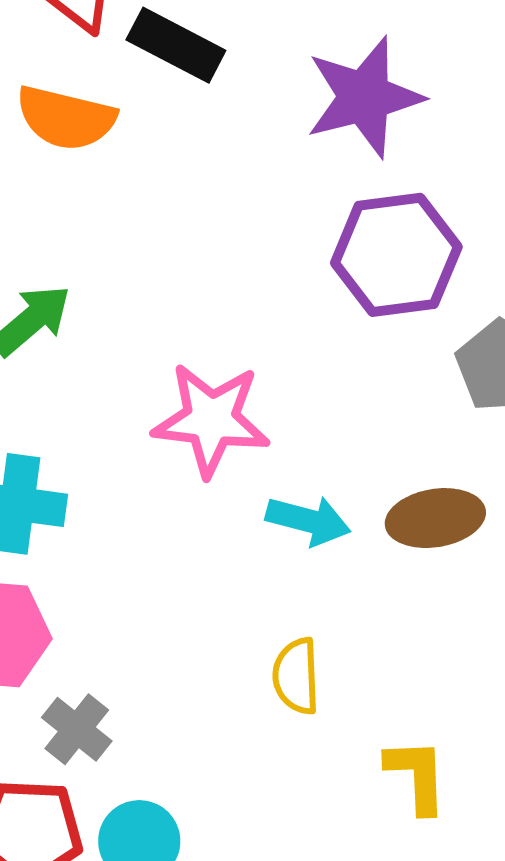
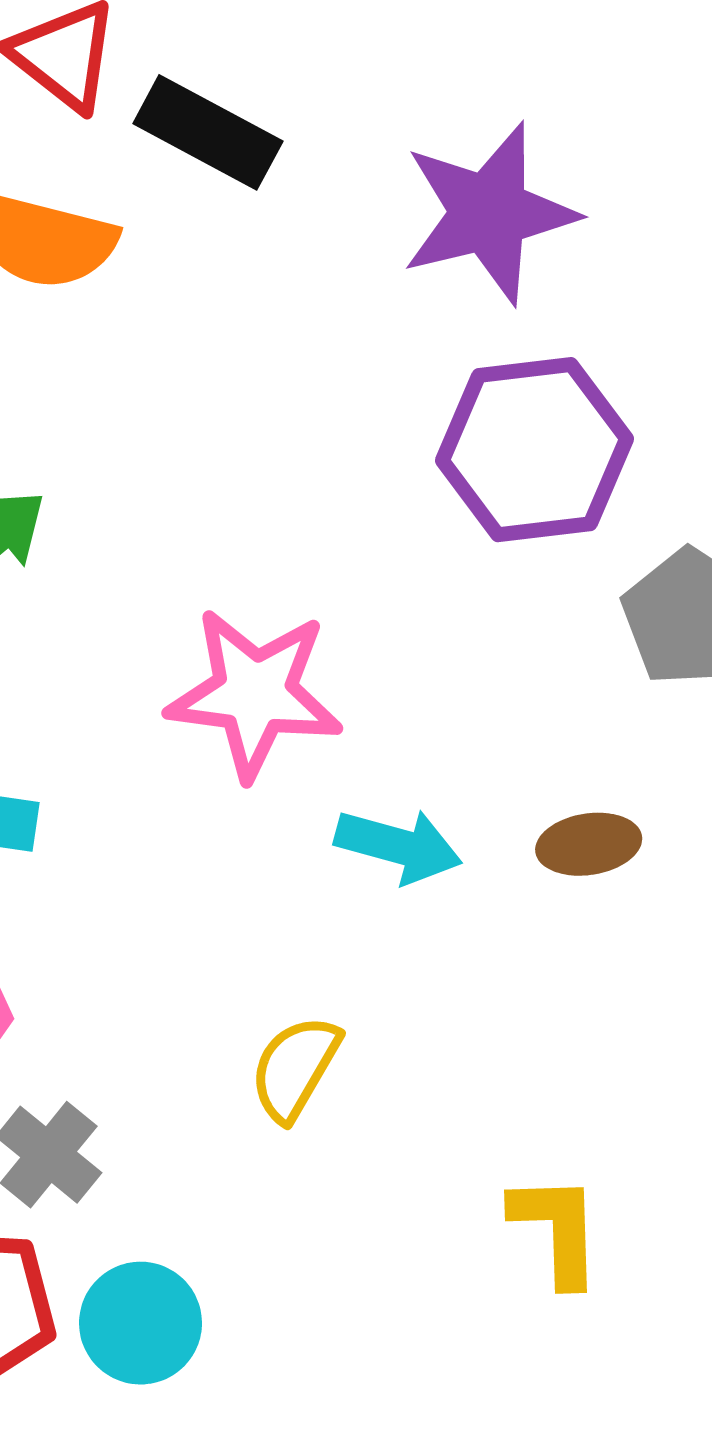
brown ellipse: (435, 518) -> (589, 844), size x0.7
yellow semicircle: (296, 676) -> (295, 1068), moved, turned 32

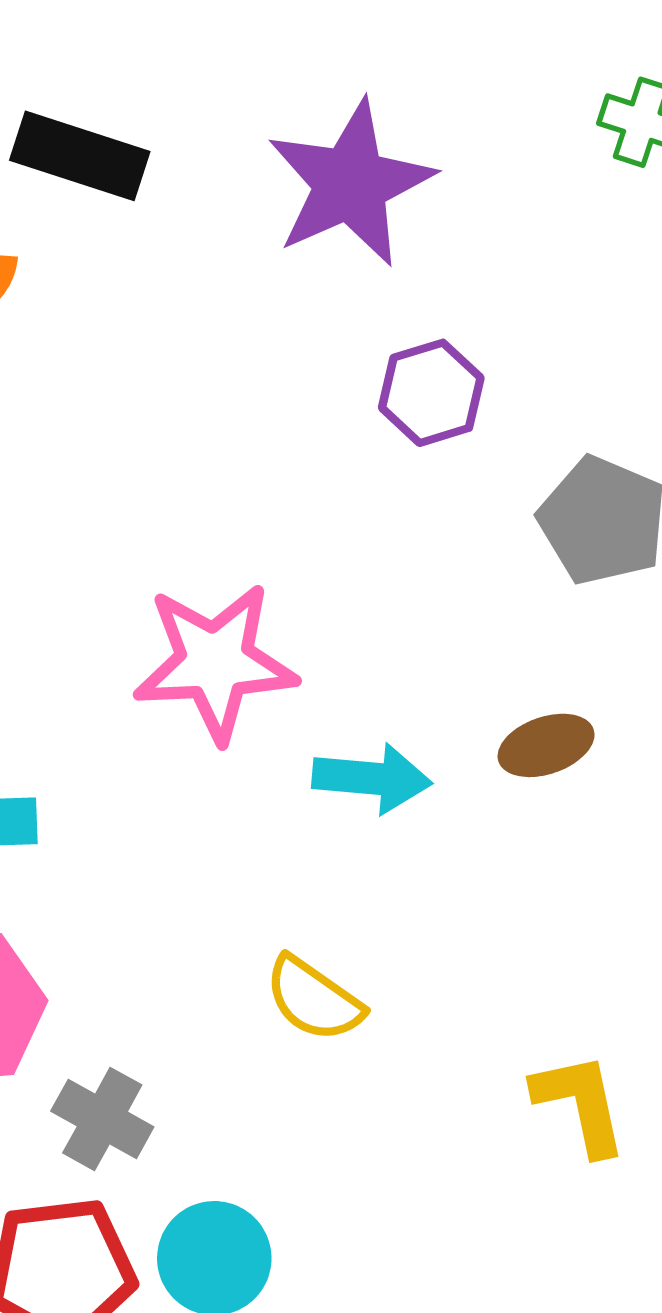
purple hexagon: (534, 450) -> (431, 393), size x0.6
yellow semicircle: (295, 1068) -> (314, 999), turned -75

